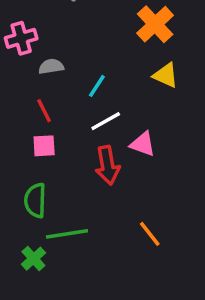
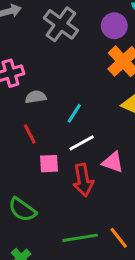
pink square: (44, 146) -> (49, 164), moved
green semicircle: (35, 200) -> (22, 210), turned -56
green line: (67, 234) -> (80, 238), moved

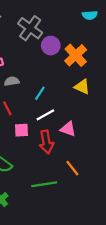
purple circle: (114, 26) -> (51, 46), moved
orange line: (119, 238) -> (72, 168), moved

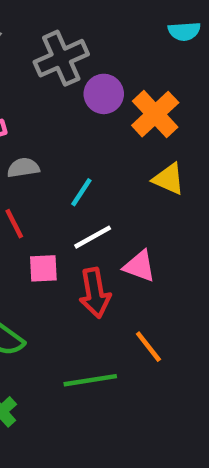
gray cross: (30, 28) -> (61, 58), turned 30

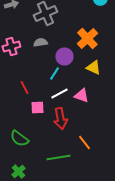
purple circle: (104, 94) -> (64, 56), moved
gray semicircle: (23, 168) -> (40, 42), moved
pink triangle: (140, 266) -> (81, 96), moved

